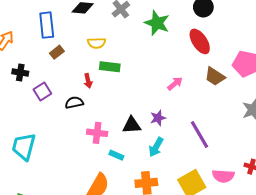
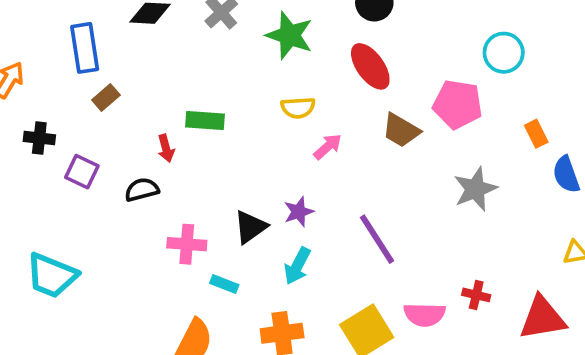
yellow semicircle: (97, 43) -> (298, 108), moved
purple square: (42, 91) -> (82, 172), turned -30
black triangle: (132, 125) -> (250, 227), turned -30
cyan trapezoid: (24, 147) -> (52, 275), turned -80

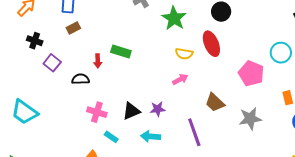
yellow semicircle: (298, 108) -> (184, 54), moved
brown trapezoid: (401, 130) -> (215, 102), moved
cyan arrow: (297, 266) -> (151, 136), turned 54

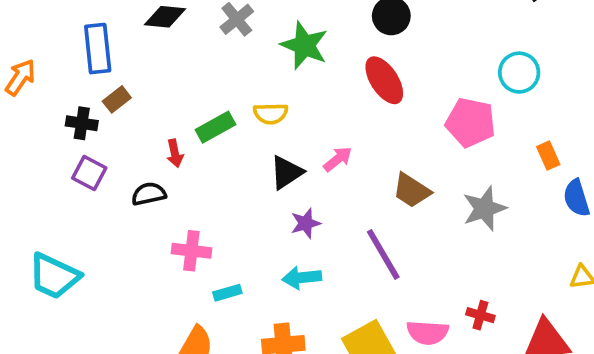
black cross: (35, 41) -> (82, 123), moved
green rectangle: (121, 52) -> (215, 127), turned -36
yellow semicircle: (184, 54) -> (271, 114), moved
black triangle: (131, 111) -> (286, 172), moved
cyan rectangle: (111, 137) -> (227, 293), turned -40

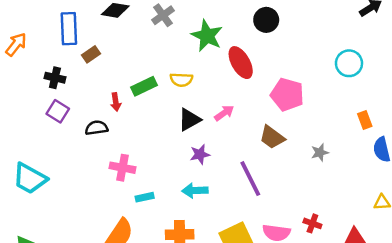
red ellipse: (384, 80) -> (241, 63), moved
brown rectangle: (117, 99) -> (91, 54), moved
pink pentagon: (470, 122) -> (287, 95), moved
gray star: (484, 208) -> (320, 152), size x0.6

